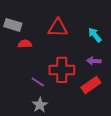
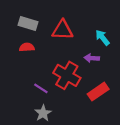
gray rectangle: (13, 25) -> (28, 24), moved
purple arrow: (94, 61) -> (92, 58), moved
red cross: (62, 70) -> (67, 75), turned 30

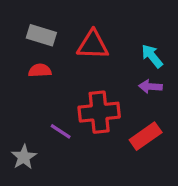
purple arrow: (92, 58) -> (150, 86), moved
red cross: (67, 75) -> (99, 112), turned -36
gray star: (43, 113) -> (24, 157), moved

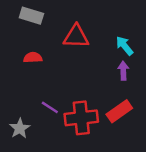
gray rectangle: (41, 35) -> (31, 16), moved
purple arrow: (150, 86) -> (123, 71), turned 84
red cross: (99, 112) -> (81, 118), moved

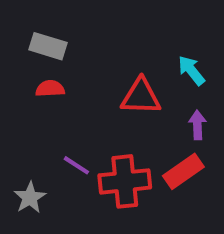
gray rectangle: (31, 16) -> (48, 46), moved
red triangle: (76, 37) -> (141, 97), moved
purple arrow: (123, 71) -> (197, 125), moved

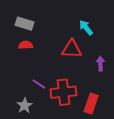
cyan arrow: (191, 70) -> (86, 28), moved
red rectangle: (183, 171) -> (91, 103), moved, turned -36
gray star: (30, 198) -> (25, 106), moved

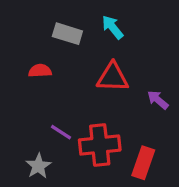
gray rectangle: (25, 24) -> (67, 34), moved
cyan arrow: (86, 28) -> (113, 27), moved
purple arrow: (100, 64) -> (158, 100), turned -48

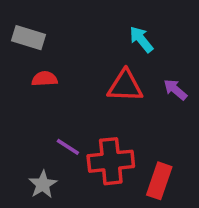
cyan arrow: (113, 27) -> (141, 39), moved
gray rectangle: (67, 34) -> (28, 38), moved
purple arrow: (158, 100) -> (175, 90), moved

